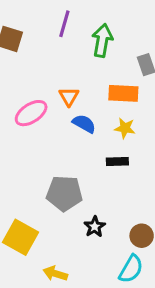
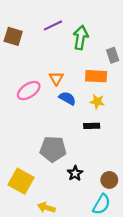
purple line: (64, 24) -> (53, 25), turned 48

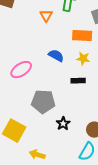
orange triangle: (56, 78) -> (46, 16), moved
pink ellipse: (29, 91) -> (21, 70), moved

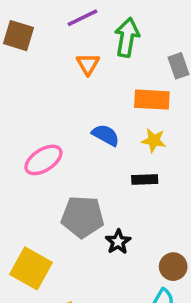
black star: (63, 124) -> (118, 242), moved

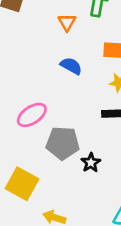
blue semicircle: (106, 135) -> (71, 66), moved
pink ellipse: (43, 160) -> (32, 115), moved

